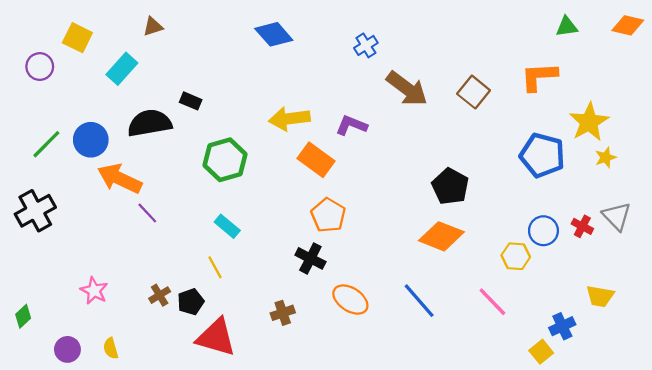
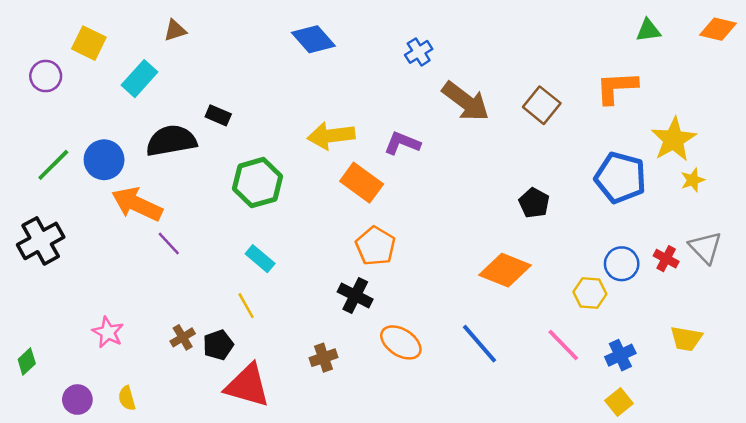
black pentagon: (450, 186) -> (534, 203), moved, size x0.7
blue cross: (562, 326) -> (620, 355), moved

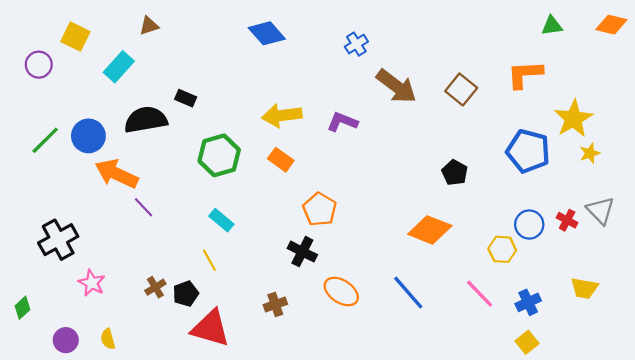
orange rectangle: (362, 183) -> (281, 160), moved, size x0.7
black cross: (41, 241) -> (58, 240), moved

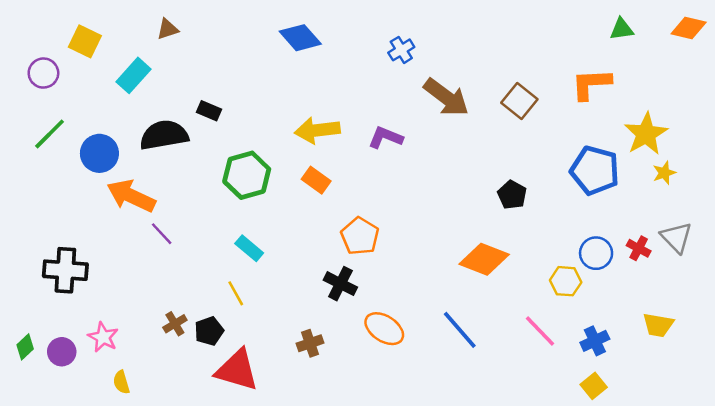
green line: (45, 140) -> (50, 134), moved
black cross: (58, 240) -> (65, 270), turned 33
pink star: (92, 283) -> (103, 337), moved
purple circle: (66, 340) -> (62, 352), moved

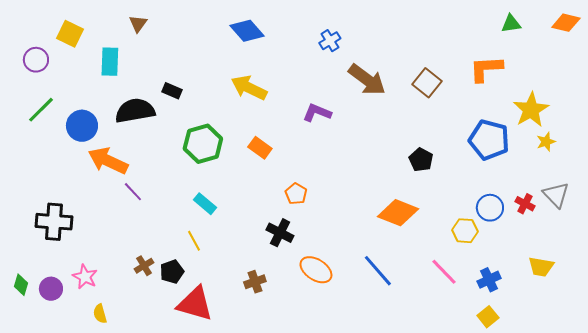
brown triangle: (168, 29) -> (138, 24), turned -36
cyan rectangle: (134, 75) -> (110, 62), turned -40
yellow arrow: (317, 130) -> (249, 88), moved, turned 33
orange pentagon: (360, 236) -> (296, 194), size x0.7
green diamond: (25, 347) -> (21, 285), turned -30

